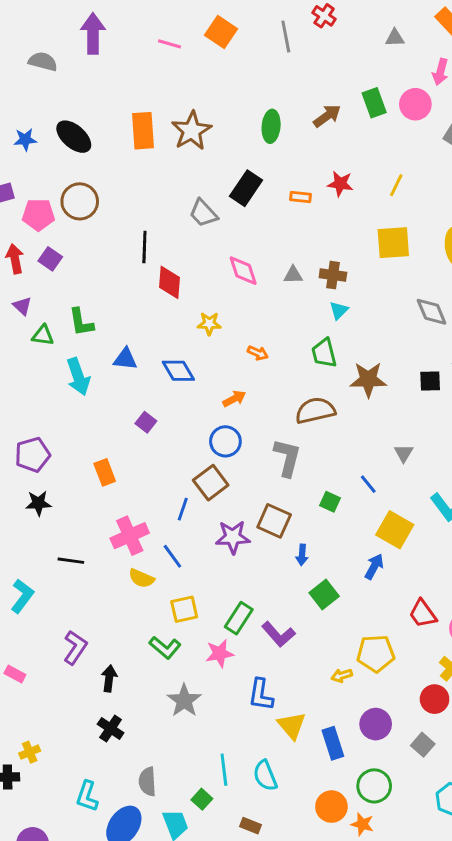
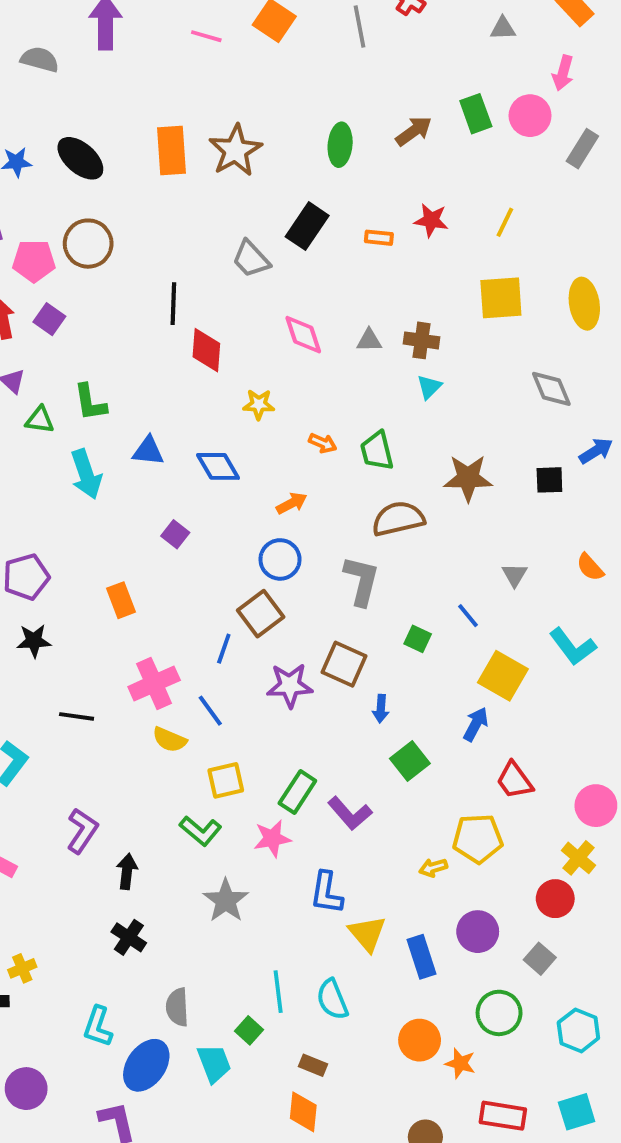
green trapezoid: (324, 353) -> (377, 451), moved
red trapezoid: (423, 614) -> (515, 780), moved
green circle: (374, 786) -> (499, 1013), moved

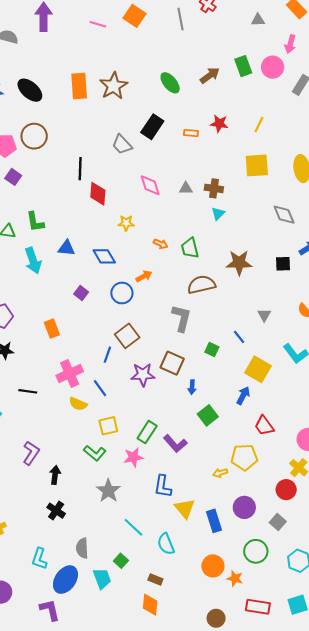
green ellipse: (340, 145) -> (170, 83), turned -45
blue circle: (280, 559) -> (122, 293), moved
cyan line: (278, 992) -> (133, 527), moved, turned -40

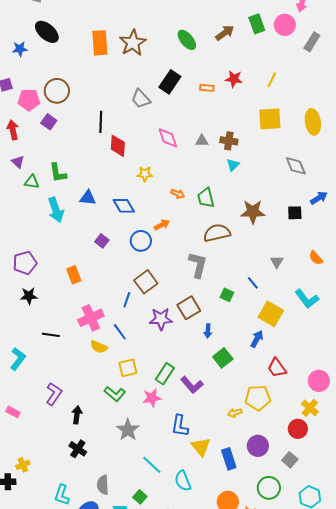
black ellipse: (30, 90) -> (47, 32), moved
purple square: (13, 177) -> (49, 122), moved
brown square: (172, 363) -> (189, 308), turned 35

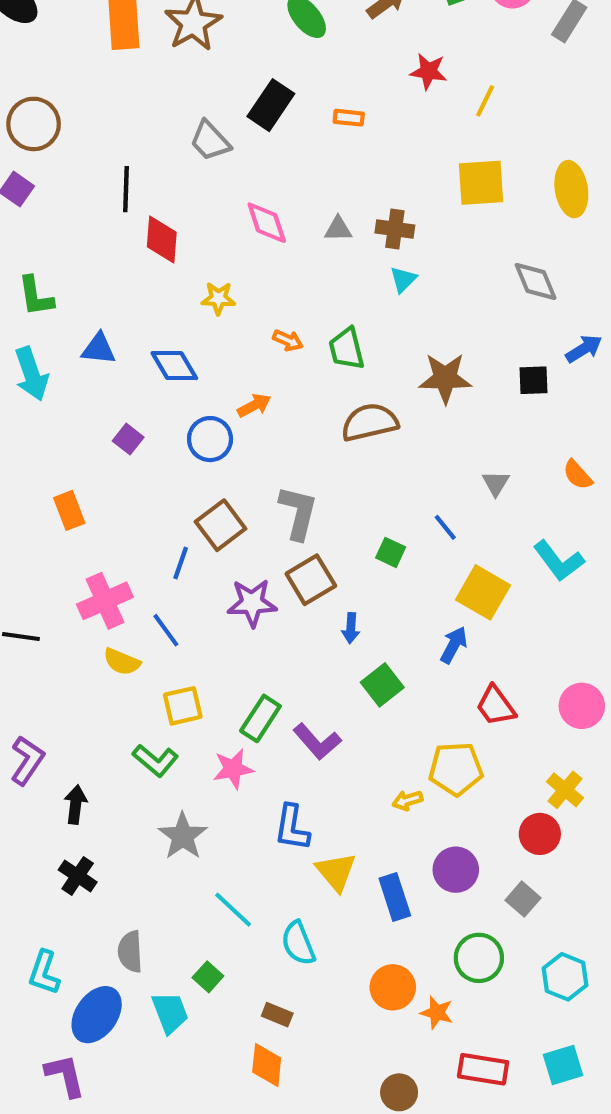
red star: (234, 79) -> (428, 71), moved
gray L-shape: (198, 265) -> (298, 513), moved
pink circle: (319, 381) -> (582, 706), moved

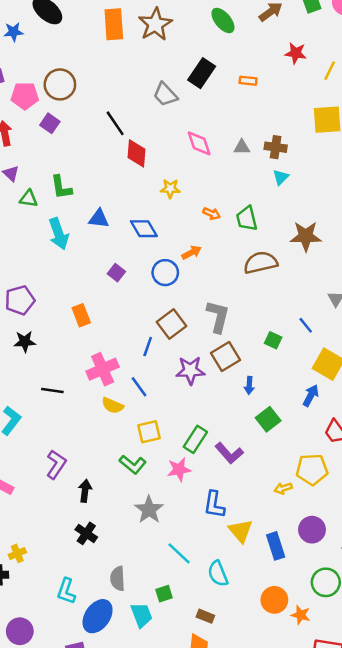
black line: (126, 189) -> (115, 123), turned -36
green square: (208, 977) -> (164, 594), turned 30

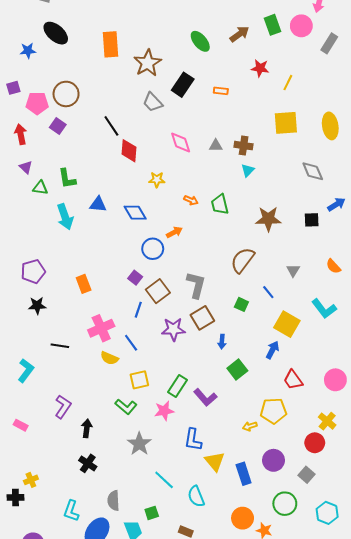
brown star: (155, 24) -> (148, 63), moved
brown semicircle: (261, 263) -> (243, 260), moved, turned -40
purple square: (116, 273) -> (135, 278), moved

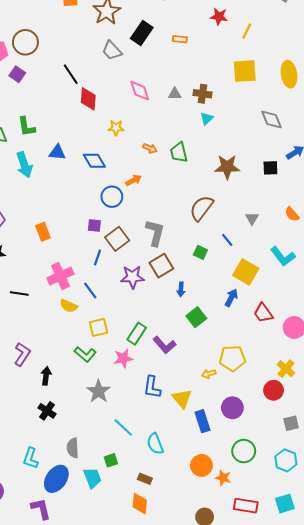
purple square: (135, 278) -> (94, 226), turned -32
red trapezoid: (293, 380) -> (263, 313), moved
yellow triangle: (215, 461) -> (182, 399), moved
gray square: (307, 475) -> (291, 423), moved, turned 35

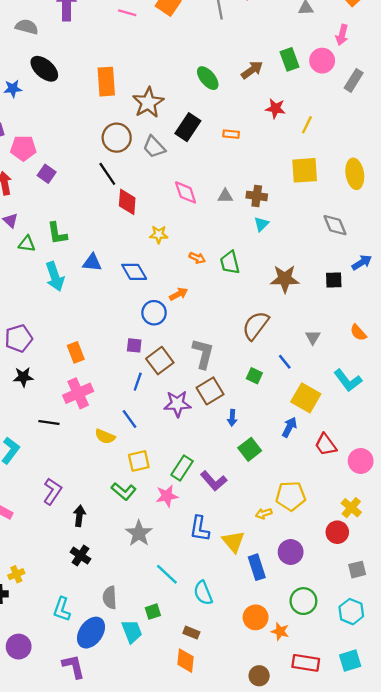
brown circle: (25, 42) -> (117, 138), moved
pink cross: (60, 276) -> (78, 393), moved

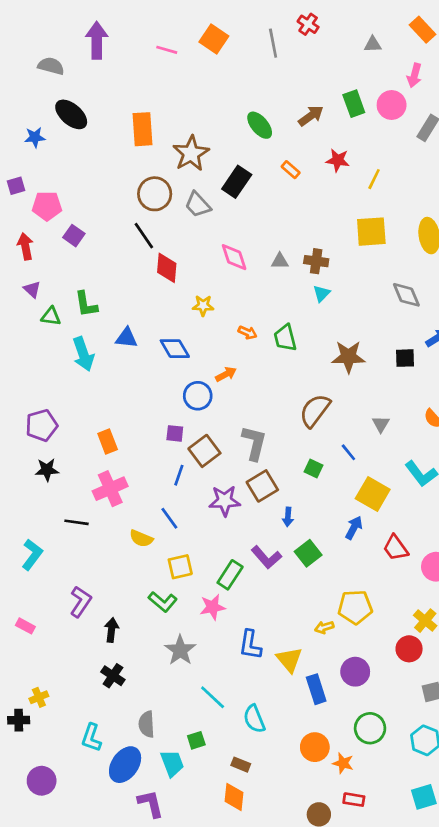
orange rectangle: (231, 134) -> (291, 170), moved, turned 35
purple L-shape: (214, 481) -> (266, 557), moved
red rectangle: (306, 663) -> (354, 800), moved, size x0.7
purple L-shape: (73, 666) -> (151, 804), moved

